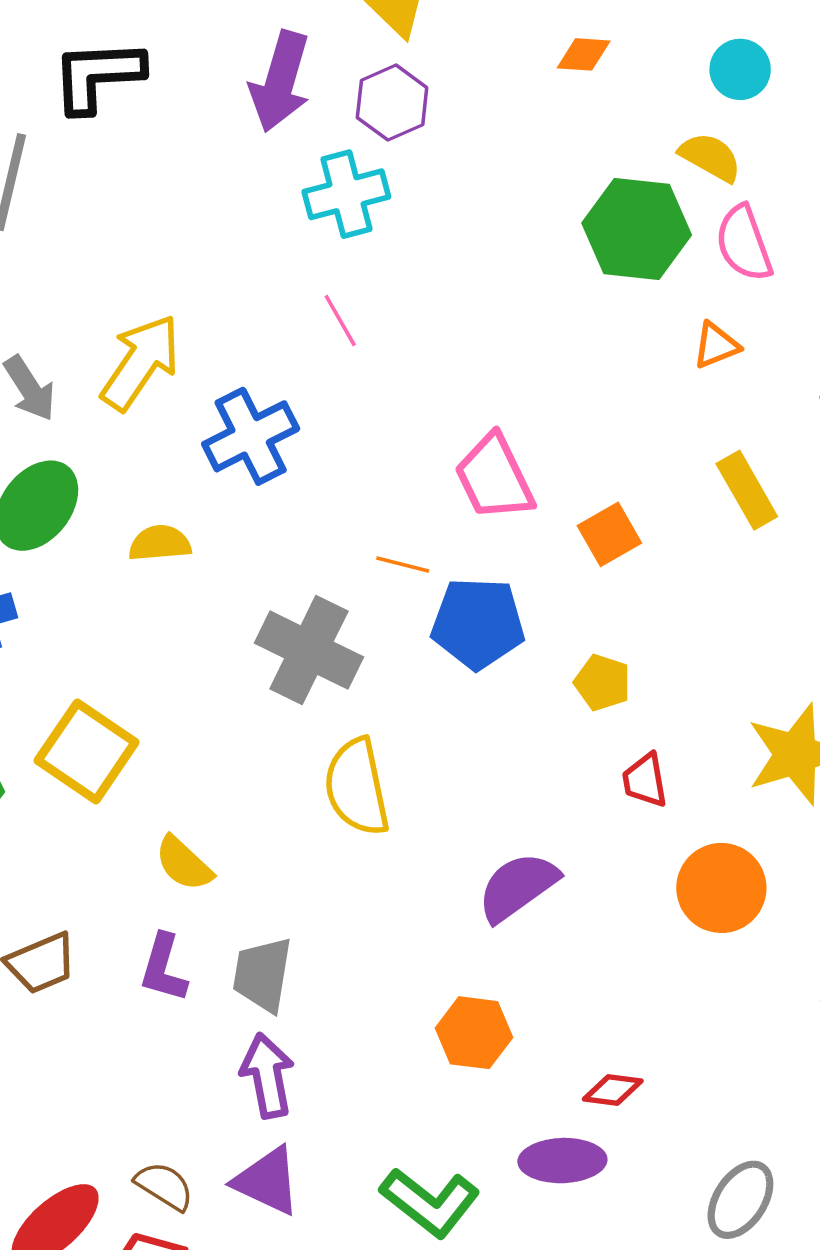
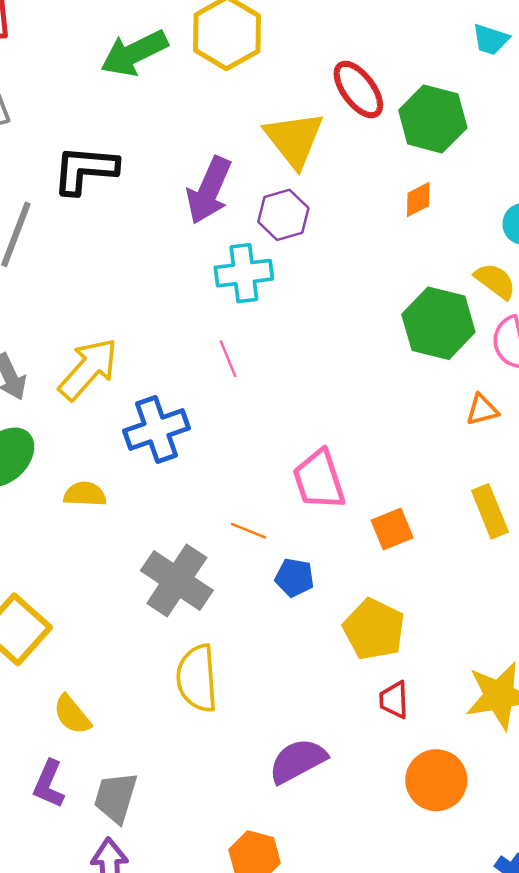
orange diamond: (584, 54) -> (418, 199), turned -39
blue pentagon: (478, 623) -> (294, 578), size x0.6
yellow pentagon: (602, 683) -> (374, 629), size x1.6

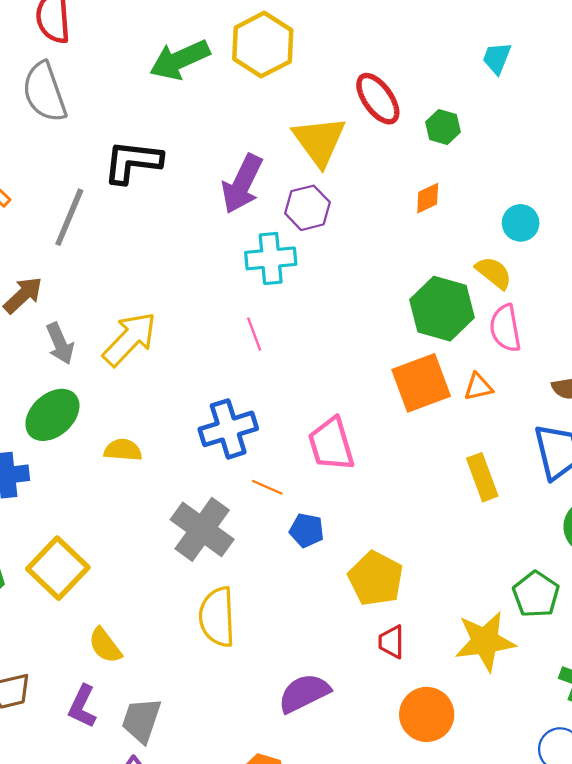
cyan trapezoid: (491, 39) -> (497, 58), turned 92
green hexagon: (433, 119) -> (443, 127), size x0.6
blue cross: (156, 429) -> (228, 429), moved
orange square: (392, 529) -> (421, 383), moved, size x1.6

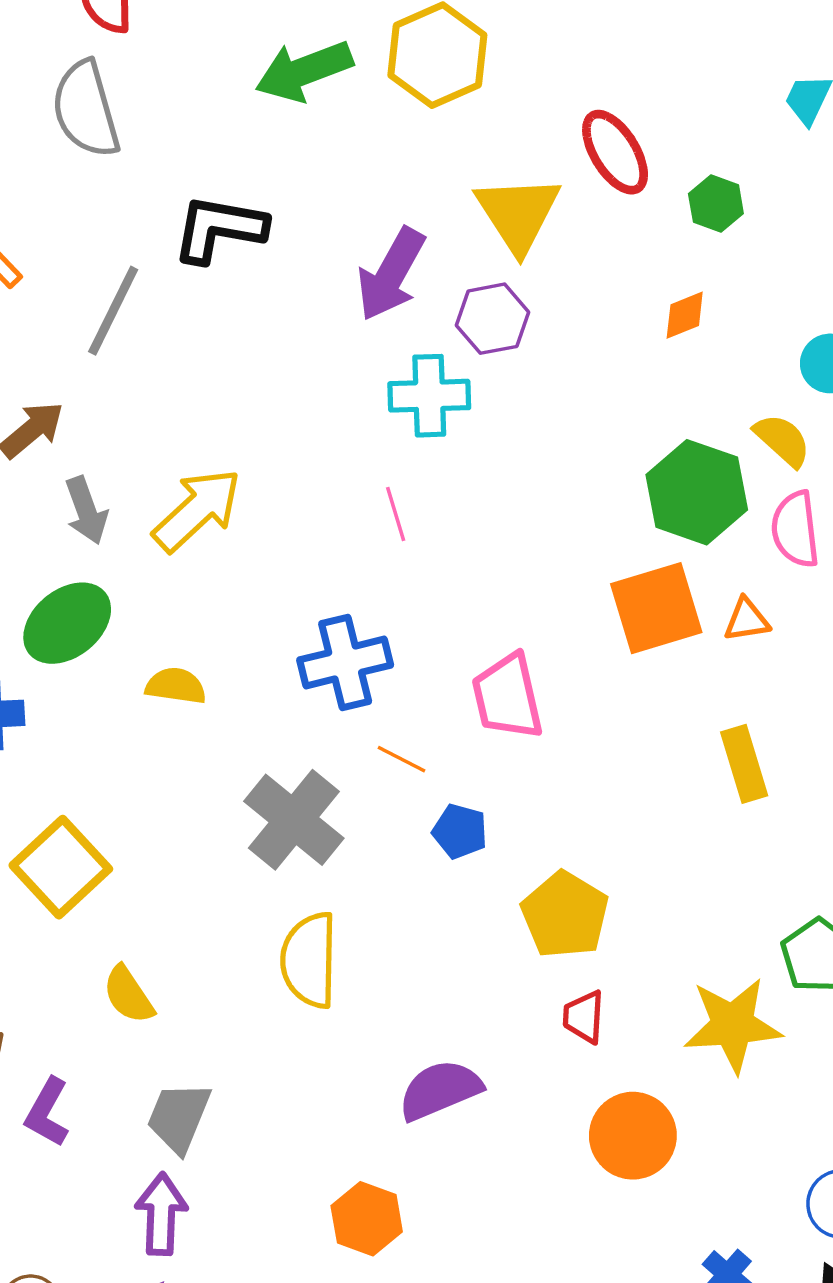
purple L-shape: (82, 706) -> (47, 1112), moved

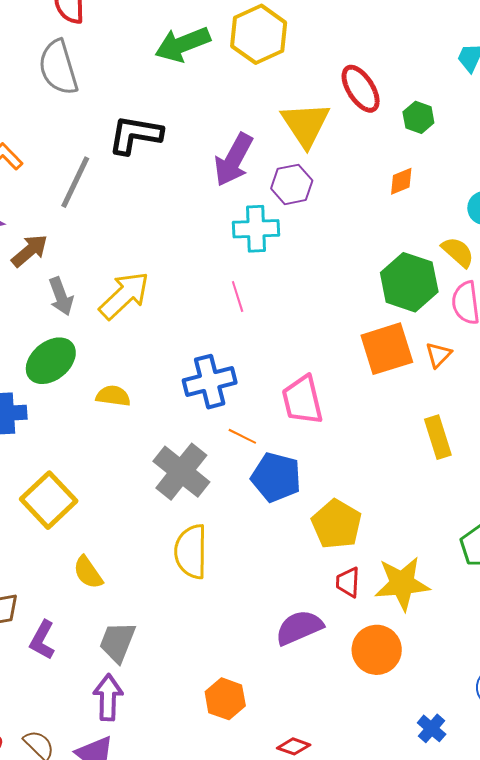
orange triangle: (747, 620) -> (439, 355), turned -36
blue pentagon: (460, 831) -> (276, 477), size x1.6
yellow star: (733, 1025) -> (402, 584), moved
purple semicircle: (440, 1090) -> (299, 628), moved

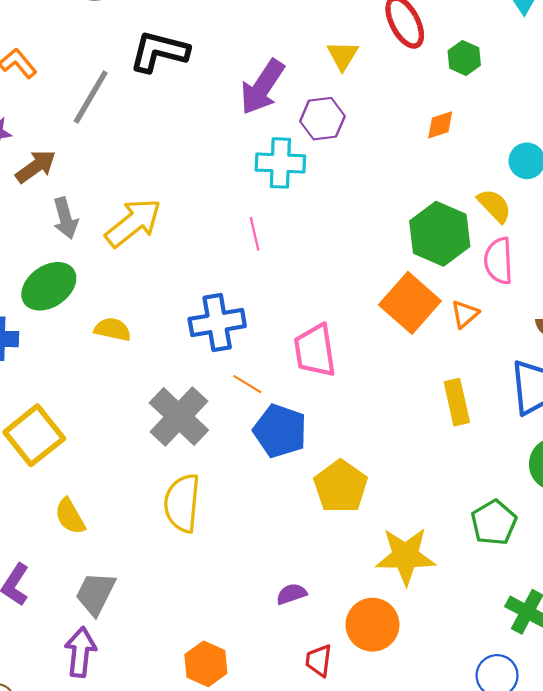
yellow triangle: (306, 124) -> (343, 55), size x0.6
orange square: (387, 349) -> (410, 303), turned -36
red trapezoid: (348, 582) -> (319, 661), moved
purple semicircle: (299, 628) -> (291, 594), size x0.6

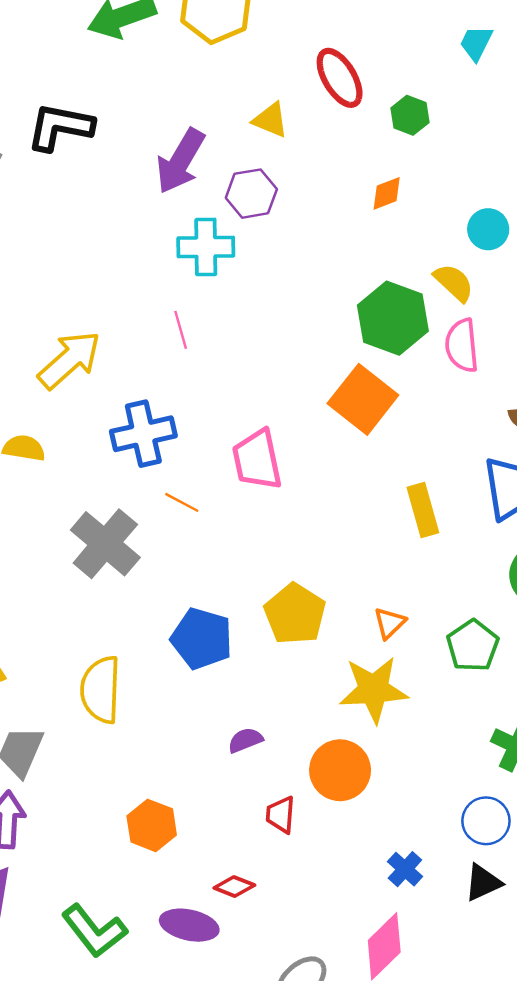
yellow triangle: (343, 55) -> (270, 120), turned -36
yellow arrow: (133, 223) -> (69, 360), moved
orange triangle: (465, 314) -> (390, 623), moved
blue pentagon: (280, 431) -> (202, 639), moved
yellow semicircle: (182, 503) -> (101, 690), moved

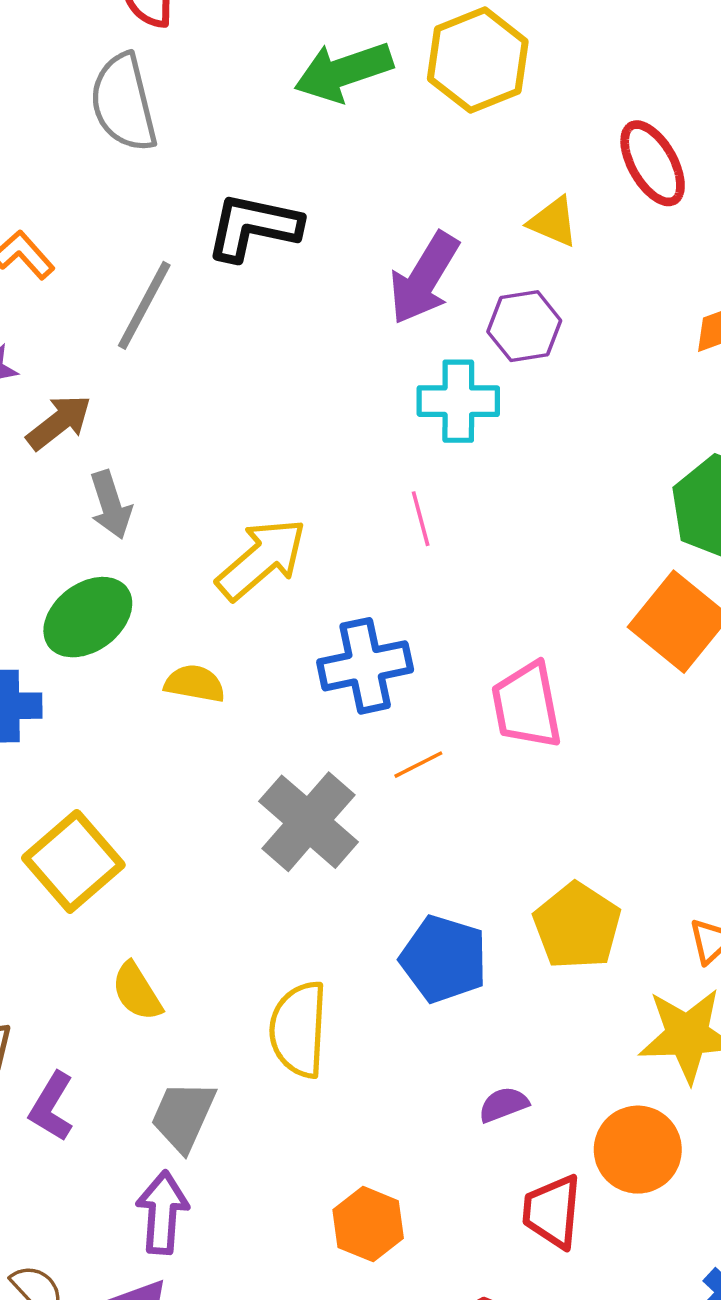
orange line: (182, 502) -> (418, 765), turned -56
red trapezoid: (281, 815) -> (552, 1212), size x1.4

